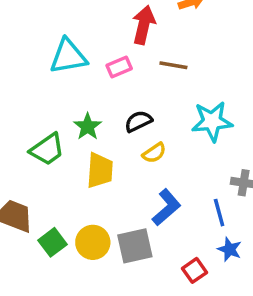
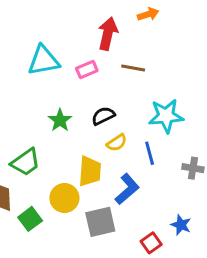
green trapezoid: (47, 149) -> (26, 162), moved
yellow trapezoid: (100, 170) -> (90, 171), moved
blue line: (219, 213) -> (150, 153), moved
yellow circle: (93, 242) -> (64, 198), moved

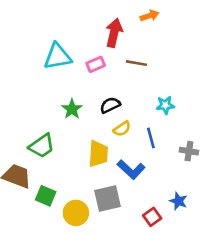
cyan star: (166, 116) -> (165, 105), size x0.6
blue L-shape: (127, 189) -> (131, 170), turned 84
yellow circle: (64, 198) -> (76, 213), moved
green square: (30, 219) -> (46, 196), turned -30

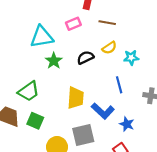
cyan triangle: (58, 56) -> (42, 37), moved
yellow semicircle: (122, 129) -> (109, 48), moved
green square: (46, 196) -> (35, 121), moved
blue star: (178, 201) -> (127, 124), moved

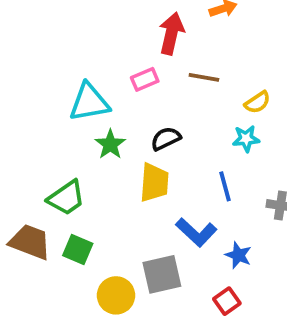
yellow semicircle: (109, 48) -> (257, 102), moved
yellow trapezoid: (76, 98) -> (154, 183), moved

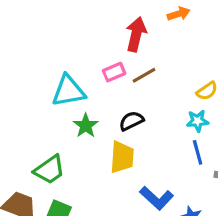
brown line: (204, 77) -> (144, 75), moved, turned -40
blue line: (225, 186) -> (198, 152), moved

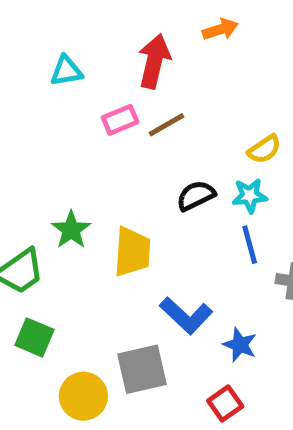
cyan triangle: (68, 91) -> (66, 71), moved, size x0.6
black semicircle: (131, 121) -> (196, 196), moved
green star: (86, 126) -> (71, 230), moved

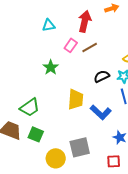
pink rectangle: (120, 120) -> (71, 45), turned -32
green star: (71, 230) -> (51, 67), moved
blue L-shape: (186, 315) -> (101, 112), moved
red square: (225, 403) -> (114, 161), turned 32

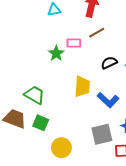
pink rectangle: (71, 45) -> (74, 43), moved, turned 56
green trapezoid: (30, 107) -> (34, 95), turned -115
gray square: (80, 147) -> (102, 134), moved

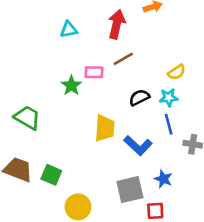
green trapezoid: (34, 95) -> (27, 118), moved

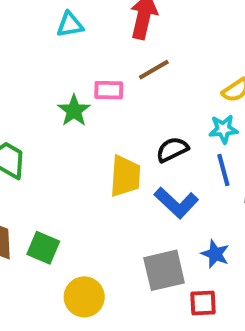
black semicircle: (139, 98) -> (172, 150), moved

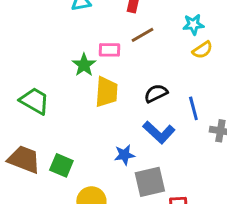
cyan star: (223, 129) -> (193, 24), moved
yellow trapezoid: (125, 176) -> (106, 92), moved
blue star: (215, 254) -> (124, 155), moved, turned -30

